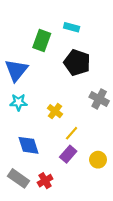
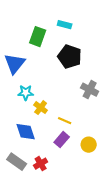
cyan star: (19, 102) -> (26, 93), moved
yellow cross: (55, 111) -> (41, 108), moved
yellow line: (72, 133) -> (65, 121), turned 72

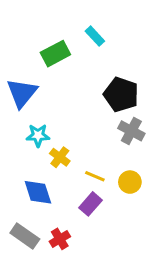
cyan rectangle: (65, 25) -> (95, 36), turned 32
green rectangle: (38, 37) -> (55, 54), turned 42
black pentagon: (70, 57) -> (121, 94), moved
yellow circle: (89, 145) -> (130, 182), moved

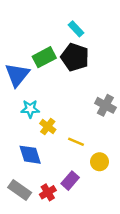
green rectangle: (55, 54) -> (44, 57), moved
black pentagon: (121, 94) -> (75, 57), moved
yellow circle: (130, 182) -> (100, 162), moved
purple rectangle: (90, 204) -> (70, 181), moved

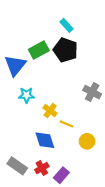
yellow cross: (48, 127) -> (50, 111), moved
blue diamond: (30, 155) -> (45, 140), moved
purple rectangle: (70, 181) -> (61, 175), moved

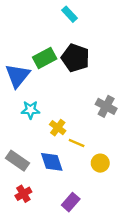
cyan rectangle: (66, 25) -> (69, 14), moved
gray rectangle: (17, 166) -> (18, 161), moved
red cross: (42, 168) -> (23, 194), moved

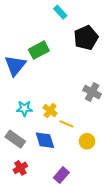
black pentagon: (75, 58) -> (86, 38), moved, turned 30
cyan star: (30, 110) -> (24, 108), moved

